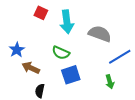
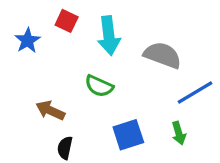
blue star: (17, 50) -> (27, 40), moved
blue square: (71, 75) -> (128, 135), moved

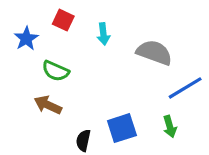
cyan arrow: (109, 36) -> (103, 34), size x0.6
green semicircle: (99, 86) -> (56, 71), moved
black semicircle: (65, 148) -> (83, 140), moved

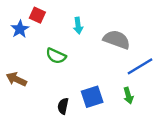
red square: (63, 20) -> (37, 15), moved
green semicircle: (56, 71) -> (56, 56), moved
brown arrow: (48, 105) -> (16, 79), moved

